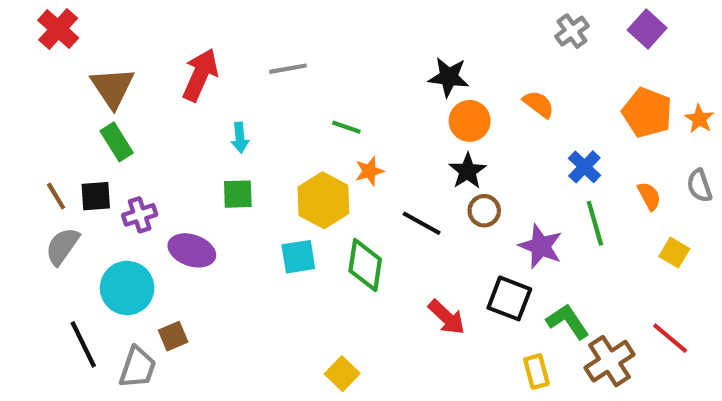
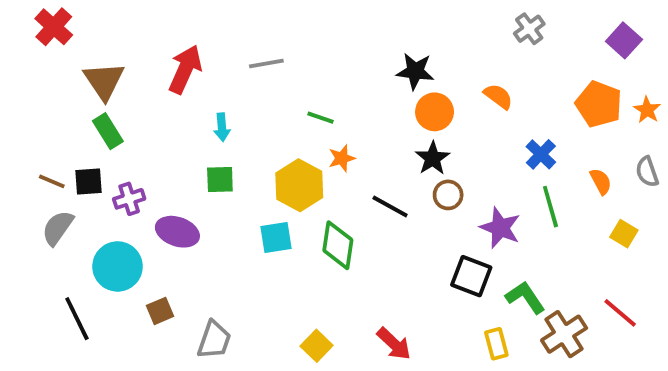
purple square: (647, 29) -> (624, 40), moved
brown line: (56, 196) -> (52, 181), turned -36
red arrow: (447, 317) -> (394, 344), moved
gray trapezoid: (138, 367) -> (214, 340), moved

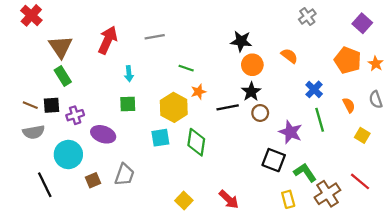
black line: (390, 207) -> (228, 107), moved, turned -40
gray semicircle: (58, 228) -> (34, 132), turned -135
gray trapezoid: (214, 340) -> (124, 175), moved

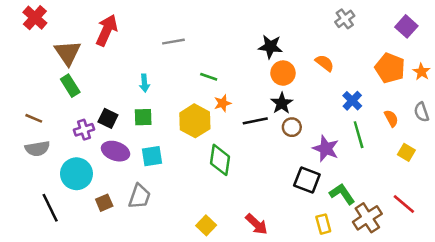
red arrow: (108, 40) -> (107, 30), moved
black square: (52, 105) -> (108, 118), moved, turned 30
cyan square: (160, 138) -> (152, 156), moved

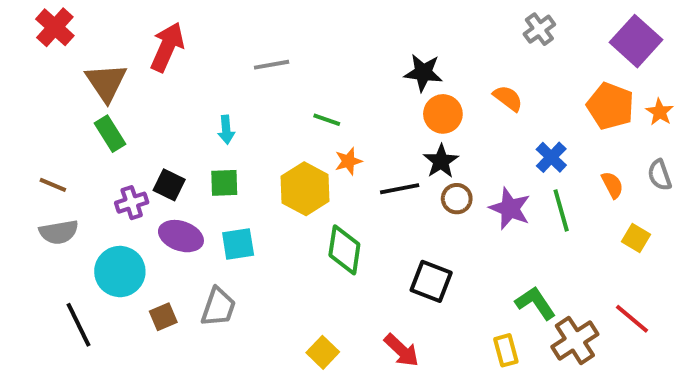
purple square: (406, 26) -> (636, 41), size x1.4
purple star: (326, 149) -> (510, 208), moved
black square: (307, 180) -> (431, 281), moved

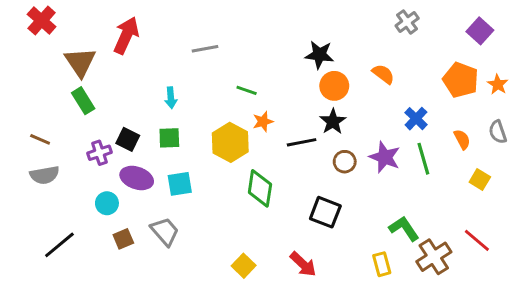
purple square: (636, 41) -> (480, 31), size x0.7
brown circle: (457, 199) -> (345, 162), moved
cyan circle: (120, 272) -> (107, 203), moved, size x0.6
gray trapezoid: (218, 307) -> (165, 231), turned -60
black line: (79, 325) -> (59, 245), turned 76

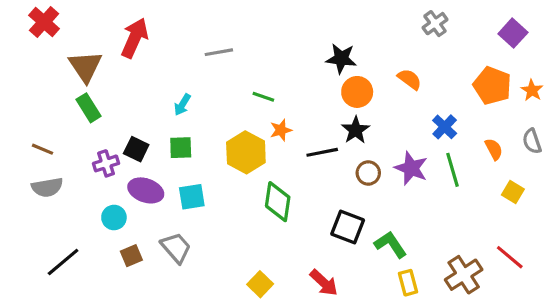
cyan arrow: (171, 98) -> (182, 105), turned 36
green L-shape: (404, 229) -> (391, 245), moved

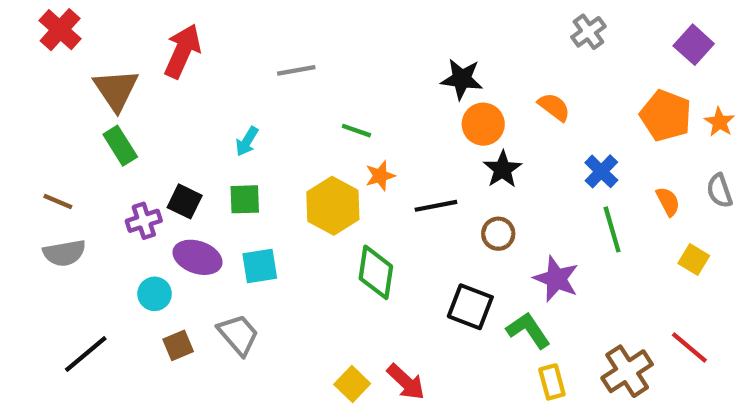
black star: (356, 130) -> (503, 169), moved
purple star: (411, 168) -> (556, 279), moved
red arrow: (324, 283) -> (406, 382), moved

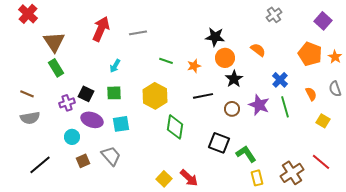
red arrow: (182, 51) -> (101, 29), moved
orange star: (380, 176) -> (194, 66), moved
purple star: (556, 279) -> (259, 105), moved

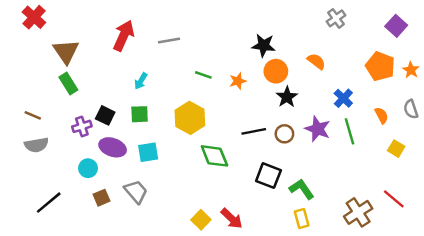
black line: (203, 96) -> (254, 131), moved
green diamond: (175, 127) -> (214, 156), turned -30
yellow rectangle: (257, 178) -> (302, 219), moved

